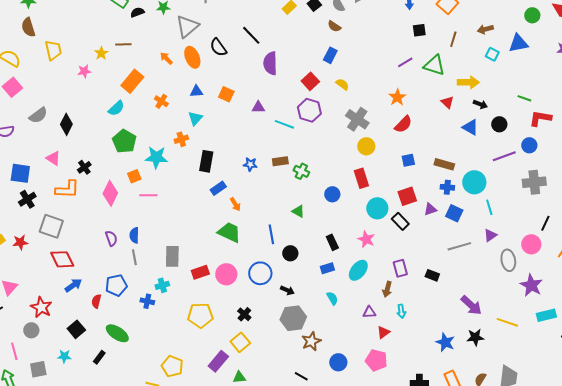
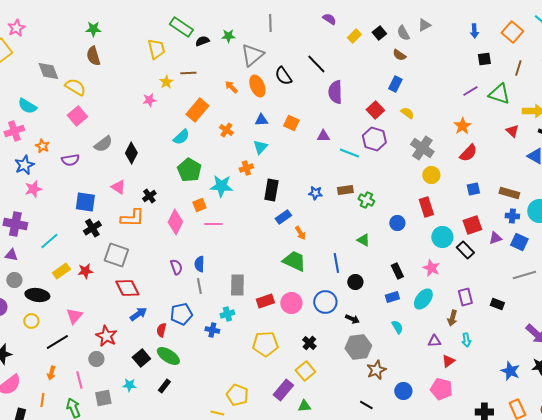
yellow trapezoid: (53, 50) -> (156, 49), moved
green ellipse: (117, 333) -> (168, 356), moved

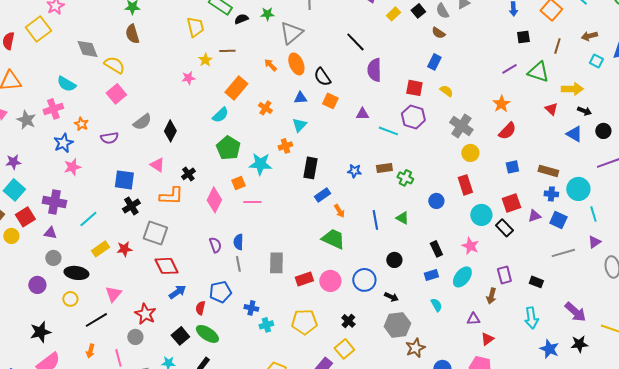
black semicircle: (283, 76) -> (322, 77), moved
red square: (375, 110) -> (414, 88), turned -36
blue line: (336, 263) -> (375, 220), moved
cyan cross: (227, 314) -> (266, 325), moved
cyan arrow: (466, 340) -> (531, 318), moved, size x1.5

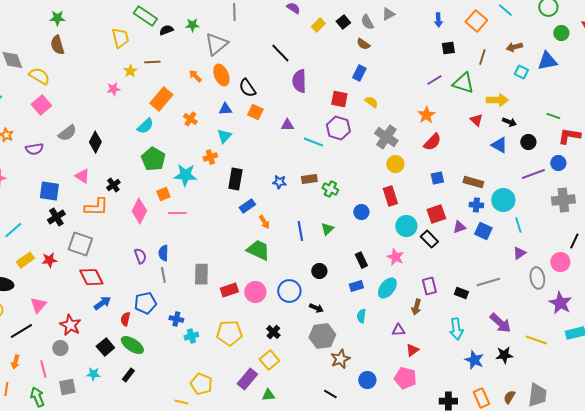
green triangle: (402, 218) -> (327, 229), turned 48
gray line: (563, 253) -> (488, 282), moved
cyan semicircle: (436, 305) -> (361, 316), turned -144

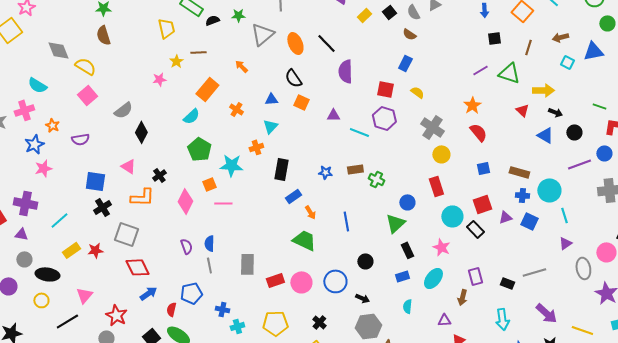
orange ellipse: (221, 75) -> (295, 43), moved
gray semicircle: (67, 133) -> (123, 110), moved
red semicircle: (432, 142) -> (478, 132), turned -84
green triangle: (327, 229) -> (395, 223), moved, size x1.5

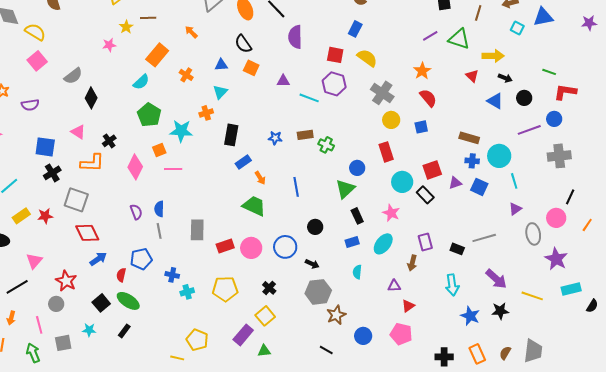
yellow semicircle: (417, 92) -> (367, 58), size x1.5
blue square: (483, 168) -> (421, 127), moved

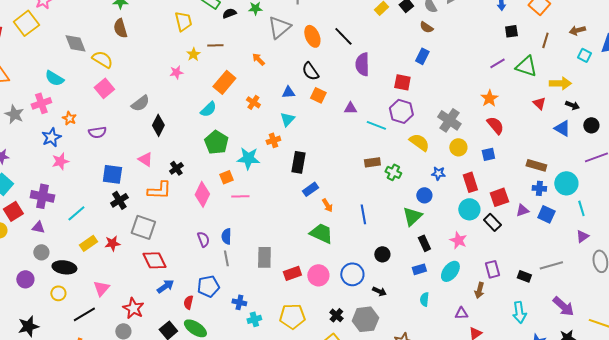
yellow semicircle: (367, 58) -> (419, 142), moved
blue star: (275, 138) -> (438, 173), moved
red rectangle: (386, 152) -> (470, 182), moved
gray hexagon: (318, 292) -> (365, 319), moved

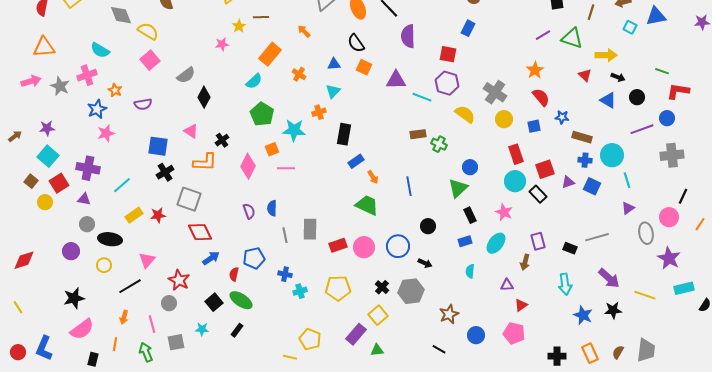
purple triangle: (350, 108) -> (396, 80), size x1.5
blue star: (438, 173) -> (562, 117), moved
gray line: (226, 258) -> (285, 235), moved

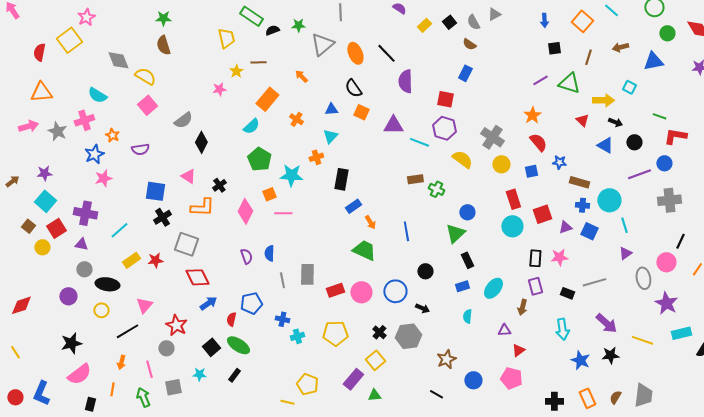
cyan square: (630, 27) -> (629, 87), moved
black rectangle: (538, 194) -> (535, 258), moved, turned 48
pink star: (504, 212) -> (559, 257), moved, turned -30

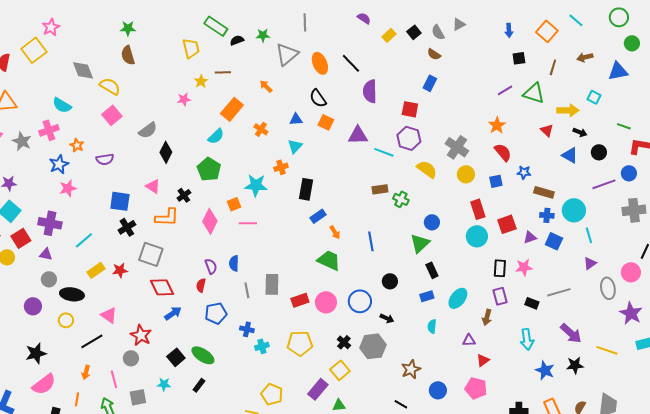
green pentagon: (259, 159) -> (209, 169), moved
pink triangle: (144, 305) -> (109, 315), turned -36
red semicircle: (231, 319) -> (201, 285), moved

